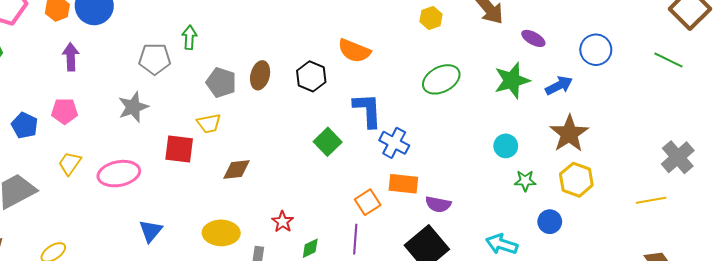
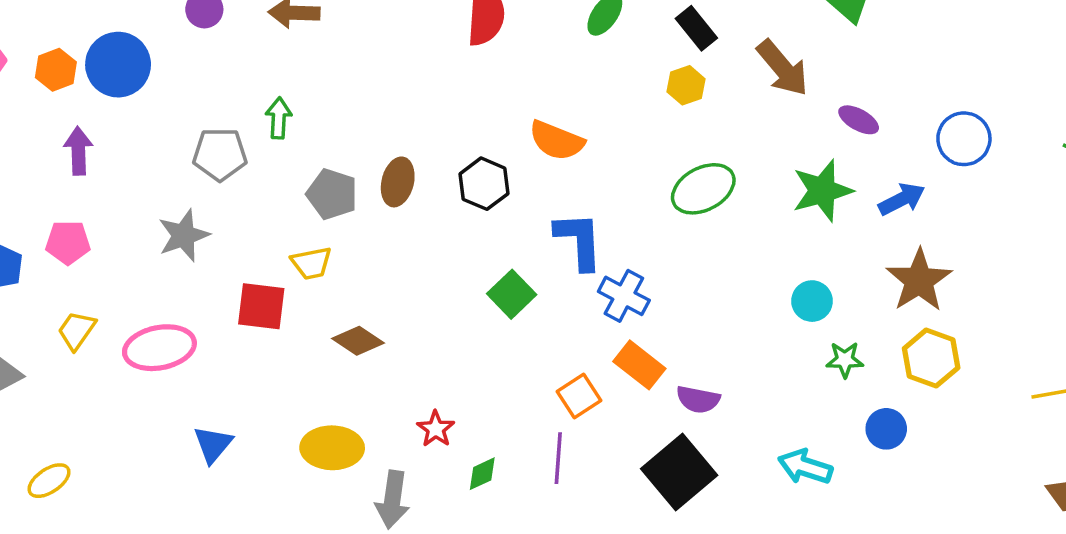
brown diamond: (237, 169) -> (358, 341), turned 40
orange rectangle: (403, 184) -> (639, 365), turned 32

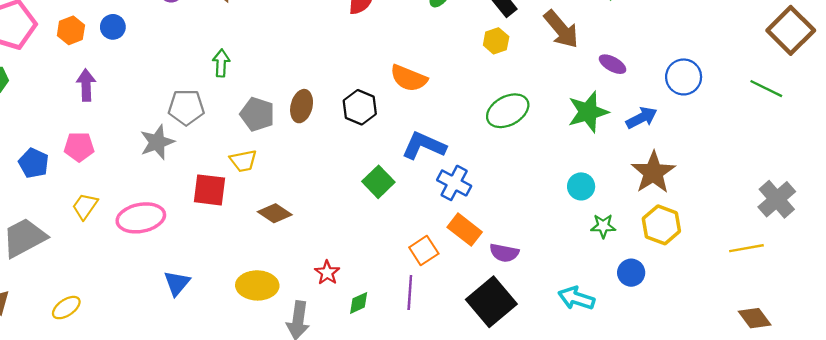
blue circle: (118, 65) -> (113, 27), size x0.6
gray pentagon: (220, 154) -> (186, 107), moved
blue L-shape: (579, 241) -> (424, 146), turned -63

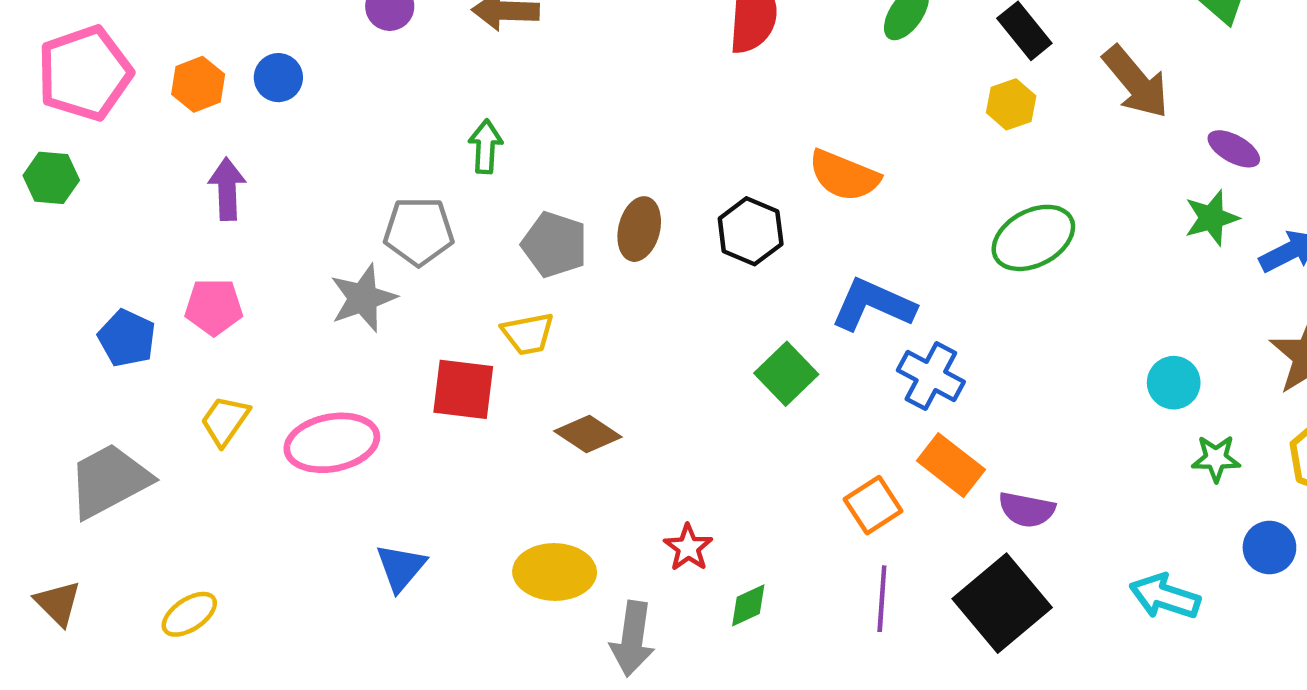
green star: (588, 112) -> (1212, 218), moved, size x0.7
purple line: (410, 292) -> (882, 599), moved

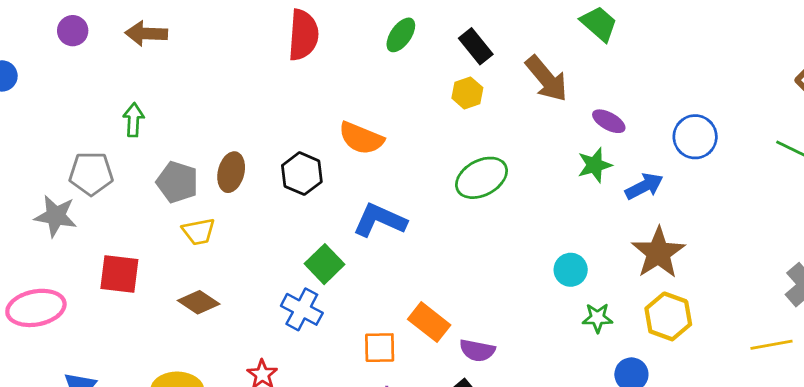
gray star: (363, 298) -> (56, 216), turned 30
yellow trapezoid: (528, 334) -> (199, 232), moved
blue cross: (931, 376) -> (302, 309), moved
orange square: (873, 505) -> (380, 348), turned 32

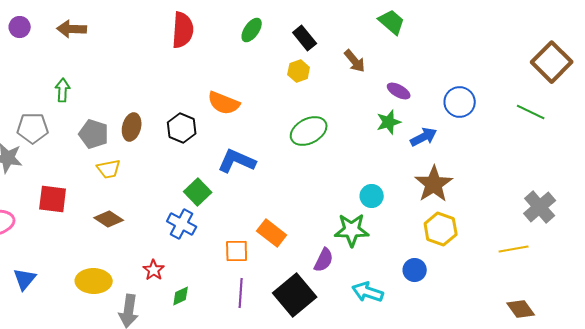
brown arrow: (547, 79) -> (355, 61), size x0.7
green star: (597, 318) -> (352, 230), moved, size x1.6
purple semicircle: (477, 350) -> (324, 260), moved, turned -75

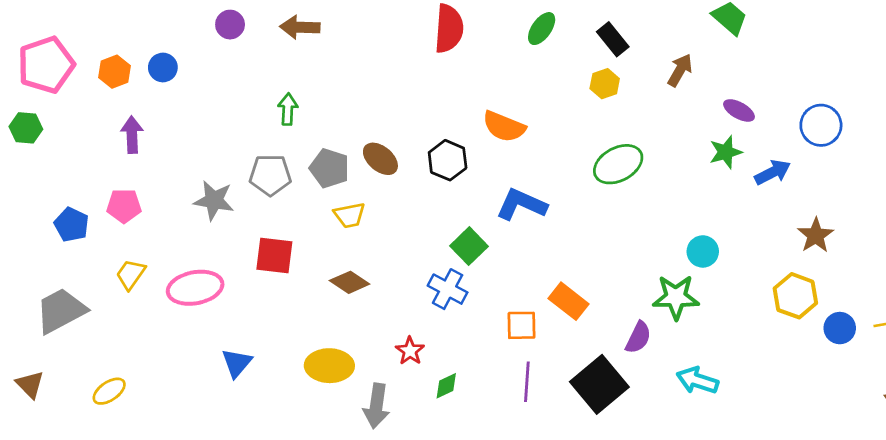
brown arrow: (355, 61) -> (680, 70), turned -110
brown ellipse: (132, 127) -> (380, 159), turned -64
gray pentagon: (33, 128) -> (270, 175), moved
brown star: (434, 184) -> (816, 235), moved, size x0.7
blue circle: (415, 270) -> (840, 328), moved

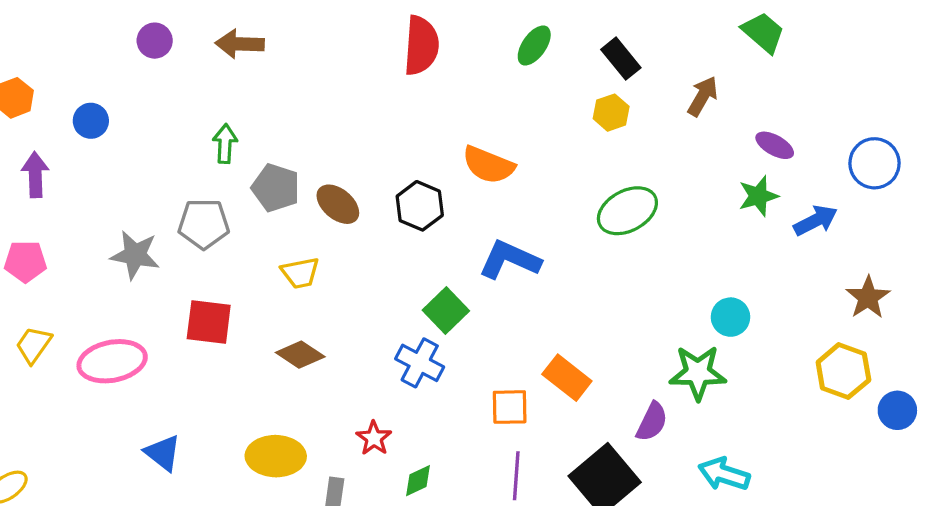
blue circle: (163, 67) -> (91, 121), moved
gray pentagon: (329, 168) -> (276, 188), moved
blue triangle: (237, 363) -> (163, 453), turned -32

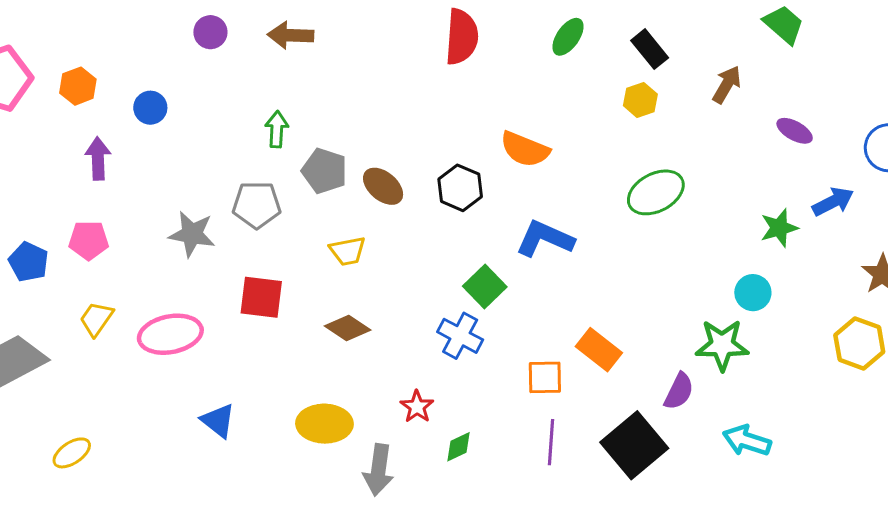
green star: (758, 196) -> (779, 228), moved

